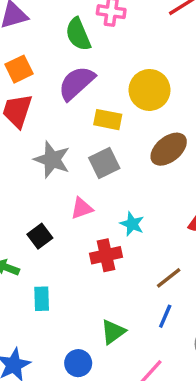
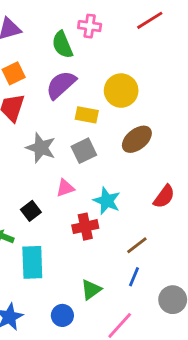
cyan star: (132, 224) -> (107, 201), size x1.4
cyan rectangle: (42, 299) -> (32, 262), size x1.6

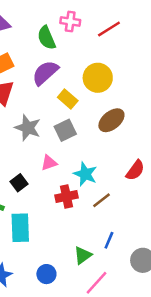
red line: (150, 20) -> (109, 29), moved
yellow rectangle: (87, 115) -> (68, 99), turned 30
brown line: (137, 245) -> (101, 200), moved
green triangle: (91, 290) -> (83, 255), moved

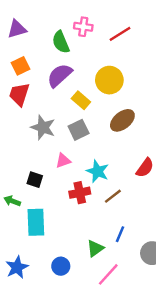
black square: (19, 183) -> (35, 180), turned -35

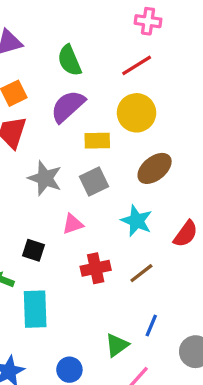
pink cross: (83, 27) -> (148, 21), moved
red line: (120, 34) -> (137, 65), moved
yellow rectangle: (81, 100) -> (97, 141), turned -42
cyan star: (98, 171) -> (137, 221), moved

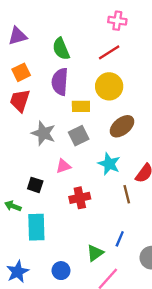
purple semicircle: (68, 106) -> (60, 82), turned -44
brown line: (141, 273) -> (127, 194), moved, turned -66

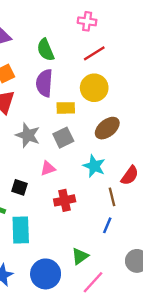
pink cross: (117, 21) -> (87, 21), moved
blue line: (120, 239) -> (107, 225), moved
blue circle: (61, 271) -> (46, 274), size x1.6

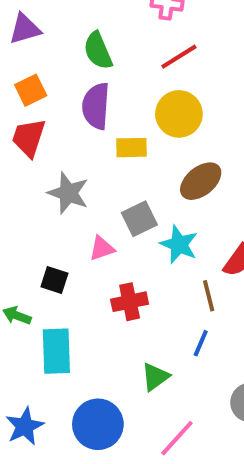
gray square: (63, 138) -> (139, 219), moved
green triangle: (80, 256) -> (155, 377), moved

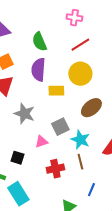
brown line: (209, 296) -> (80, 162), moved
cyan rectangle: (56, 351) -> (18, 194), turned -30

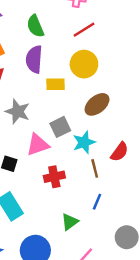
cyan star: (80, 140) -> (84, 142), turned 30
pink triangle: (41, 142) -> (38, 145), size x1.5
brown line: (80, 162) -> (95, 168), moved

